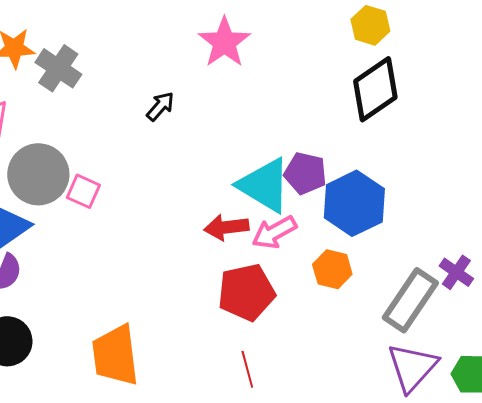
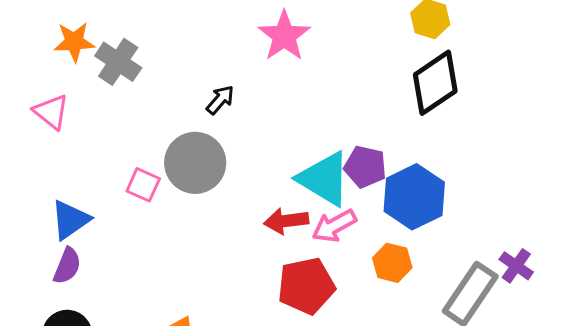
gray circle: (38, 174) -> (195, 163), moved

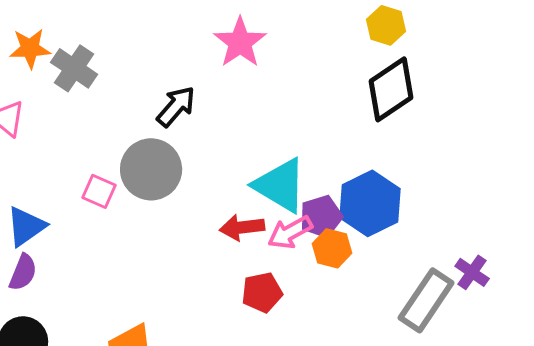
black arrow: (220, 100) -> (176, 106), size x1.4
purple pentagon: (365, 167) -> (321, 216), moved, turned -30
orange hexagon: (392, 263) -> (332, 248), moved
red pentagon: (306, 286) -> (262, 292), size x0.7

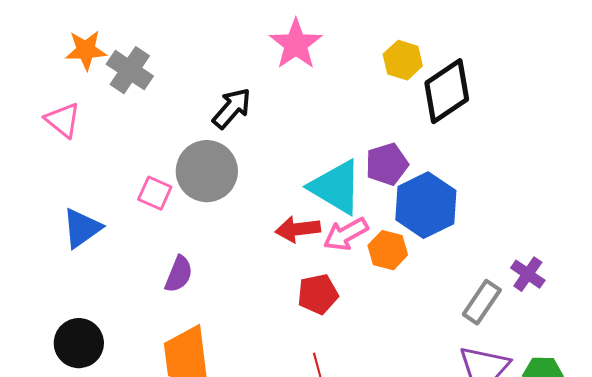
yellow hexagon: (386, 25) -> (403, 60), moved
purple pentagon: (321, 216) -> (387, 164), moved
purple semicircle: (23, 272) -> (179, 274), moved
gray rectangle: (426, 300) -> (482, 302), size x0.7

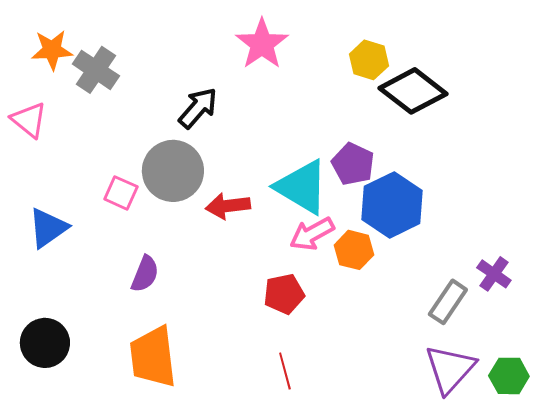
black diamond: (447, 91) -> (413, 91), turned 72
purple pentagon: (387, 164) -> (353, 164), turned -30
red arrow: (298, 229) -> (228, 206), moved

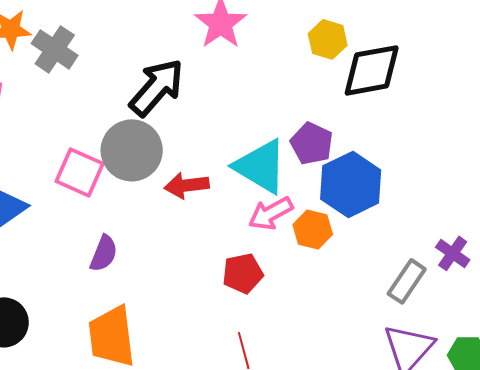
black diamond: (413, 91) -> (372, 70), turned -48
black arrow: (198, 108) -> (157, 87), size x1.4
pink square: (121, 193) -> (80, 172), size x1.4

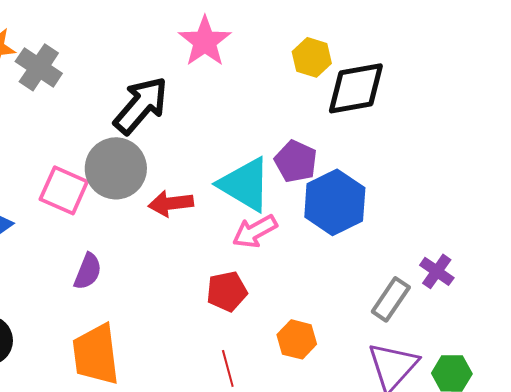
orange hexagon: (313, 229) -> (297, 339), moved

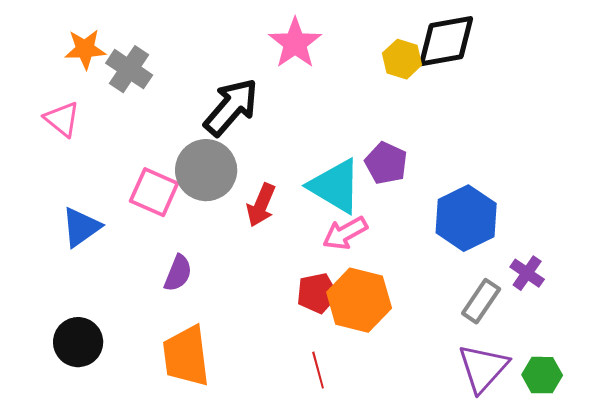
black diamond: (356, 88) -> (446, 41), moved
blue hexagon: (335, 202) -> (466, 218), moved
red arrow: (171, 203) -> (261, 205), turned -60
orange hexagon: (297, 339) -> (359, 300), moved, size x1.6

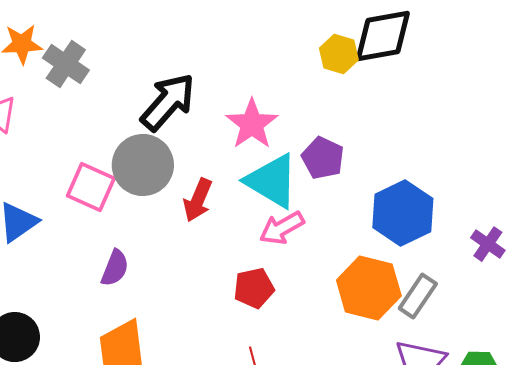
pink star: (295, 43) -> (252, 124), moved
purple cross: (527, 273) -> (488, 244), moved
orange hexagon: (359, 300) -> (369, 288), moved

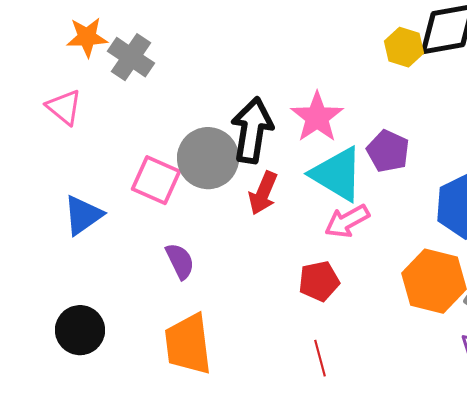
black arrow: (168, 102) -> (252, 130), moved, turned -32
purple semicircle: (115, 268) -> (180, 261), turned -48

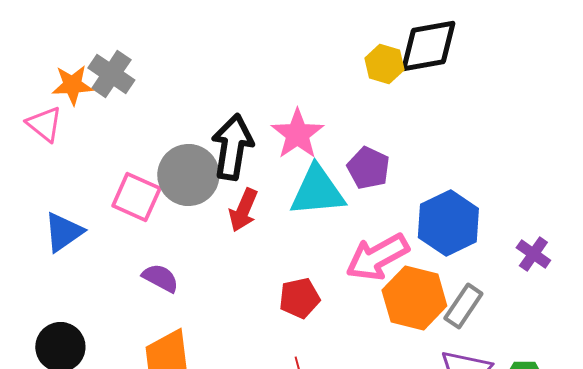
orange star: (87, 37) -> (72, 85), moved
cyan triangle: (337, 174) -> (317, 191), turned -36
pink arrow: (347, 221) -> (377, 257), moved, size x1.4
purple semicircle: (180, 261) -> (160, 278), turned -36

